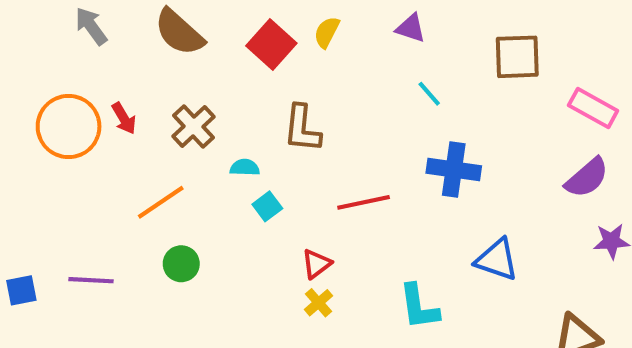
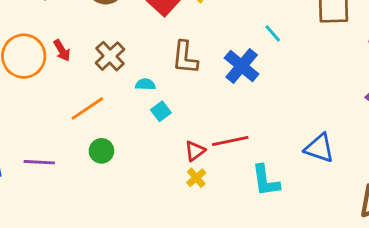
blue cross: (454, 170) -> (242, 66), moved, turned 32
red line: (364, 202) -> (230, 141), moved

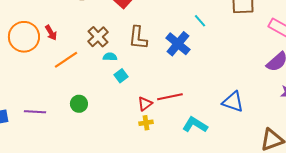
brown cross: (110, 56) -> (98, 37), moved
orange line: (87, 108) -> (66, 60), moved
yellow cross: (196, 178) -> (146, 123), turned 32
cyan L-shape: (266, 181) -> (195, 125), turned 130

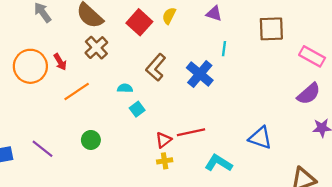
cyan line: (200, 21) -> (224, 49), turned 48
brown cross: (98, 37) -> (96, 48), moved
brown L-shape: (138, 38) -> (156, 67), turned 35
purple line: (35, 112) -> (42, 149), turned 35

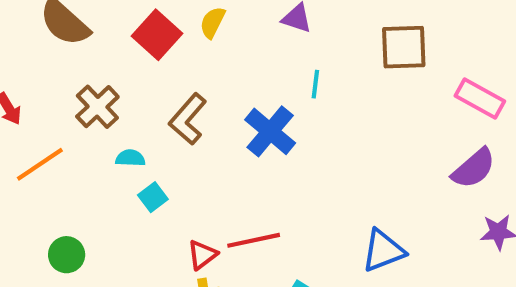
brown cross: (96, 48) -> (97, 107), moved
blue triangle: (260, 138) -> (383, 251), turned -40

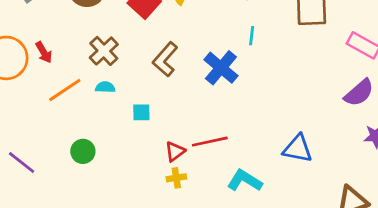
cyan semicircle: (130, 158) -> (105, 87), moved
cyan square: (153, 197) -> (141, 112), turned 36
blue triangle: (383, 251) -> (298, 149), turned 32

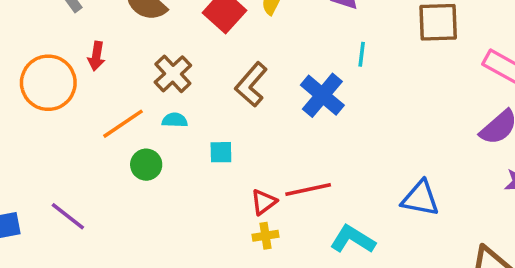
red arrow: (44, 52) -> (96, 56), moved, turned 40
green circle: (83, 151) -> (146, 165), moved

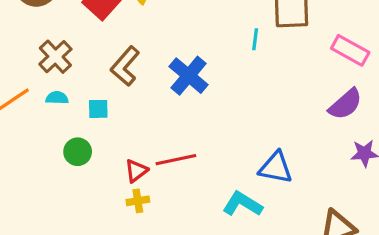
cyan line: (362, 54) -> (255, 39), moved
cyan square: (221, 152) -> (98, 109), moved
green circle: (146, 165) -> (78, 152), moved
cyan L-shape: (353, 239) -> (242, 204), moved

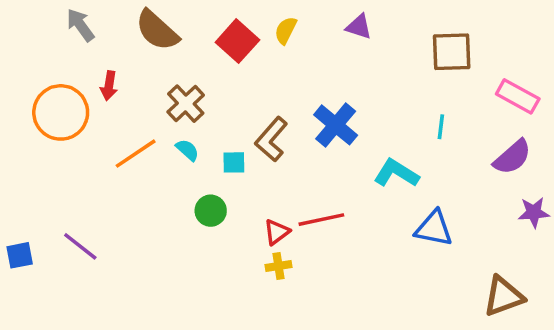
cyan line: (255, 39) -> (441, 127), moved
brown L-shape: (125, 66) -> (271, 139), moved
cyan semicircle: (57, 98) -> (187, 150), turned 40
cyan L-shape: (242, 204) -> (396, 173), moved

